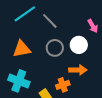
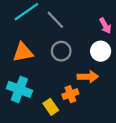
white circle: (79, 45) -> (101, 51), moved

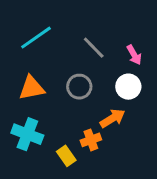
gray line: (55, 20) -> (94, 48), moved
orange arrow: (88, 77) -> (112, 118), turned -30

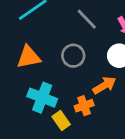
cyan cross: (27, 134) -> (42, 98), moved

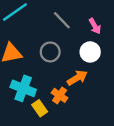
orange cross: (84, 106) -> (60, 95), turned -35

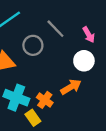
gray circle: (50, 52) -> (33, 45), moved
orange cross: (60, 95) -> (45, 100), moved

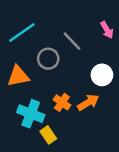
pink arrow: (89, 35) -> (107, 30), moved
orange cross: (45, 100) -> (62, 102), moved

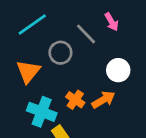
pink arrow: (107, 30) -> (112, 22), moved
orange triangle: (18, 76) -> (28, 71), turned -40

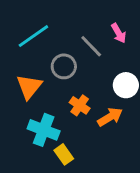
orange cross: (75, 100) -> (80, 105), moved

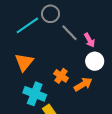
pink arrow: (119, 33) -> (89, 40), moved
gray circle: (64, 66) -> (50, 14), moved

